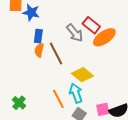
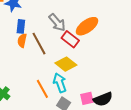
red rectangle: (91, 25) -> (70, 39), moved

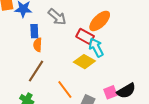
gray arrow: (57, 23) -> (57, 17), moved
brown line: (39, 44) -> (36, 71), moved, turned 70
cyan arrow: (60, 83) -> (96, 47), moved

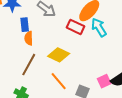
cyan arrow: (96, 47) -> (99, 27), moved
yellow diamond: (84, 62) -> (59, 55), moved

